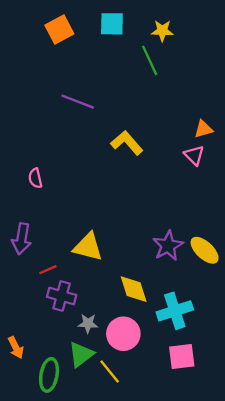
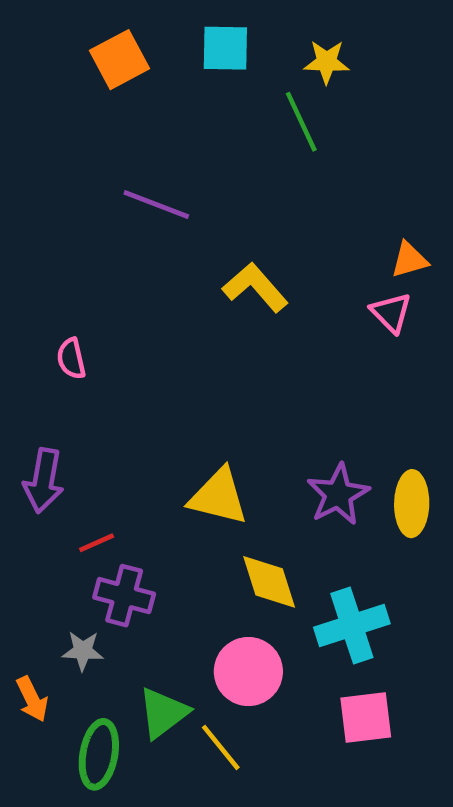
yellow triangle: (88, 247) -> (218, 497), moved
yellow ellipse: (205, 250) -> (412, 504), turned 48
gray star: (88, 323) -> (83, 651), moved

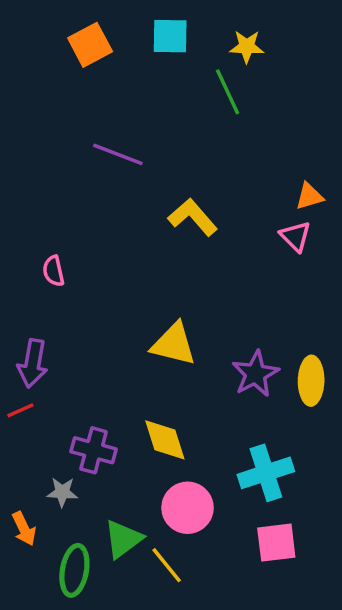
yellow triangle: (218, 497) -> (174, 344), moved
red line: (97, 543) -> (20, 410), moved
yellow diamond: (269, 582) -> (165, 440), moved

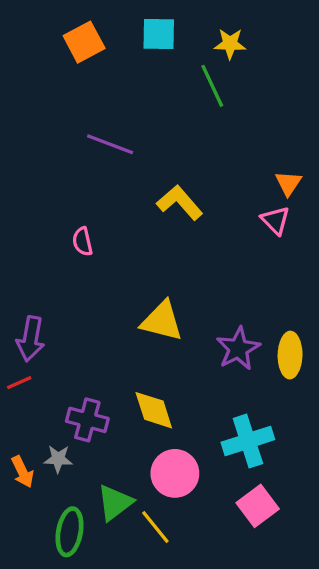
orange triangle: (309, 196) -> (288, 183), turned -40
pink semicircle: (54, 271) -> (82, 242), moved
orange arrow: (24, 529) -> (22, 472), moved
pink square: (276, 543) -> (258, 506), turned -30

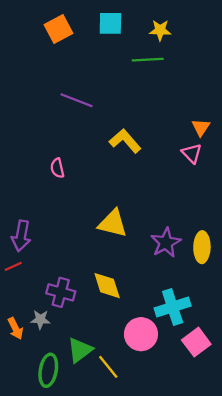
green line: (212, 86) -> (148, 60), turned -68
pink circle: (175, 473) -> (141, 334), moved
pink square: (258, 506) -> (196, 342), moved

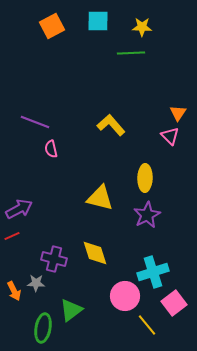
purple line: (77, 100) -> (35, 122), moved
purple arrow: (21, 236) -> (19, 209), turned -128
yellow ellipse: (202, 247) -> (145, 178), moved
yellow line: (108, 367) -> (147, 325), moved

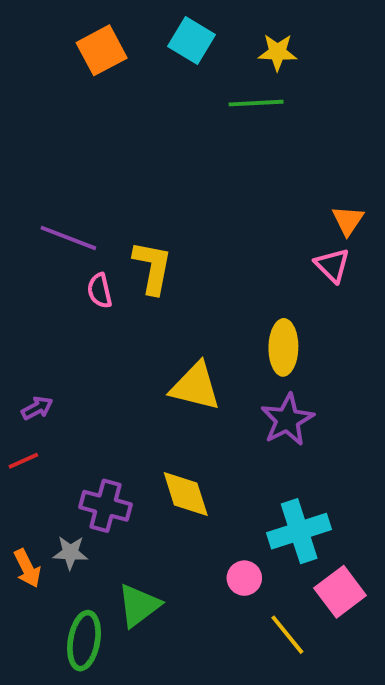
cyan square: (98, 21) -> (192, 40), turned 30
yellow L-shape: (111, 125) -> (152, 267), moved, turned 52
purple arrow: (19, 209) -> (37, 408), size x0.6
pink circle: (125, 296) -> (244, 578), size x0.6

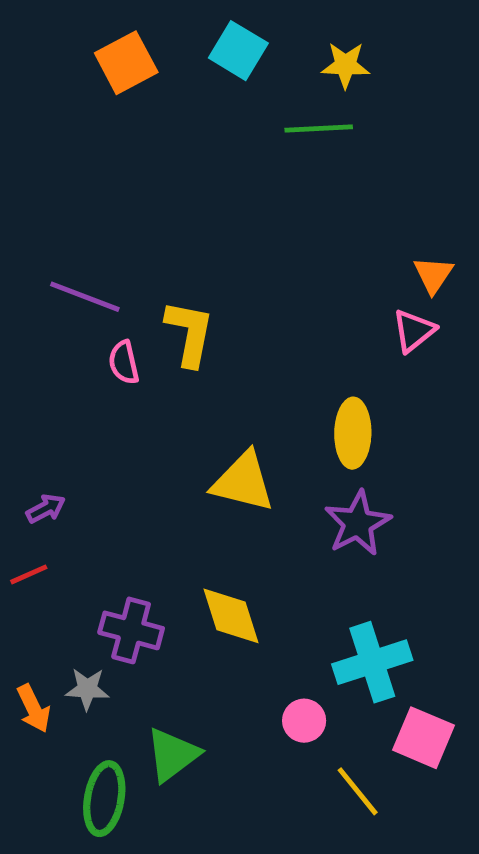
pink triangle: (332, 265) -> (414, 331), turned 36
pink square: (340, 592) -> (423, 738), turned -30

